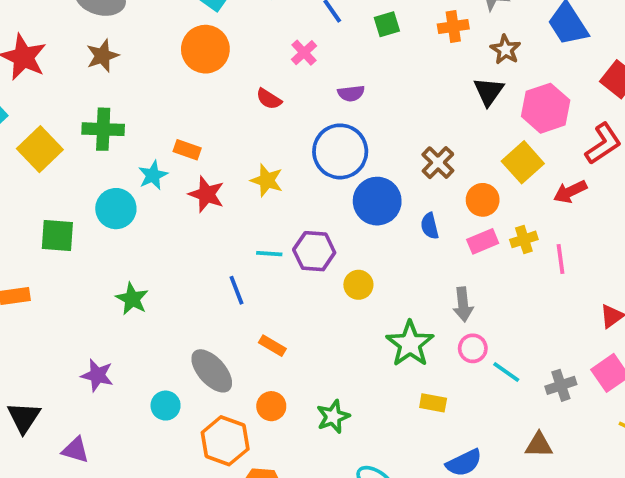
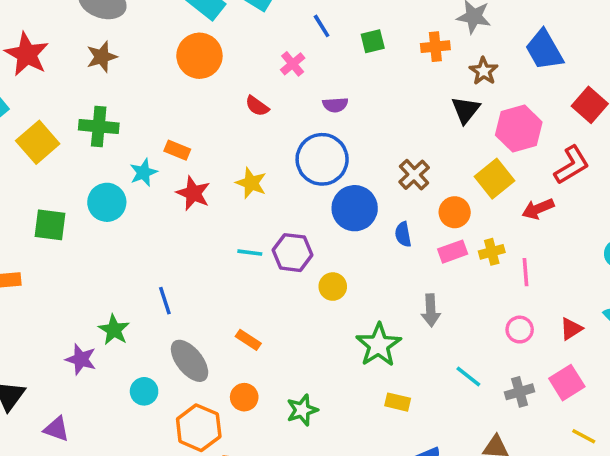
blue line: (237, 290) -> (165, 301), moved
green star: (132, 299) -> (114, 330), moved
pink circle: (473, 348) -> (520, 330), moved

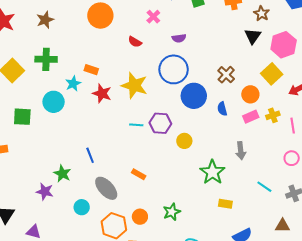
yellow star: (251, 183) -> (134, 86), size x1.5
orange circle: (244, 397) -> (140, 217), moved

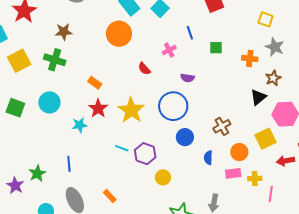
brown star: (45, 20) -> (64, 32), moved
cyan star: (73, 84) -> (80, 125), moved
blue circle: (194, 96) -> (185, 137), size x0.7

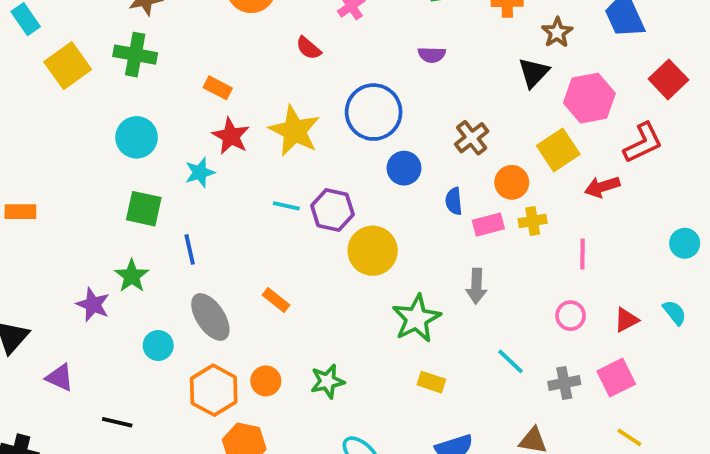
purple semicircle: (187, 78) -> (432, 55), moved
green square: (15, 108) -> (144, 209), moved
pink rectangle: (233, 173) -> (488, 225), moved
yellow circle: (163, 177) -> (373, 251), size x1.6
yellow cross: (255, 179) -> (533, 221), moved

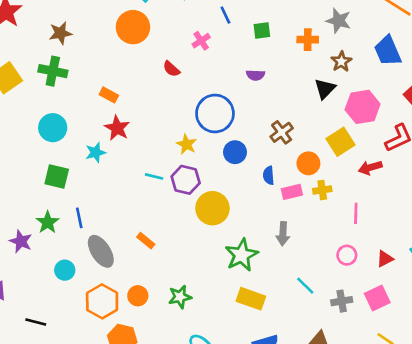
yellow star: (294, 131) -> (187, 144), moved, size x0.6
blue line: (190, 249) -> (79, 218), moved
yellow rectangle: (431, 382) -> (251, 299), size x1.5

